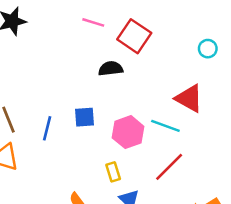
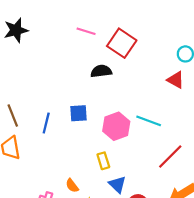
red triangle: (189, 98) -> (176, 80), moved, size x0.7
red line: (169, 167) -> (170, 156), moved

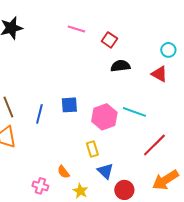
red square: (122, 43) -> (109, 40), size x0.6
black semicircle: (101, 71) -> (120, 66), moved

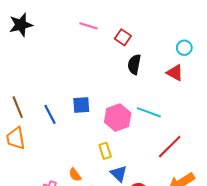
black semicircle: (120, 66) -> (134, 64), turned -72
blue line: (39, 114) -> (50, 114), turned -42

